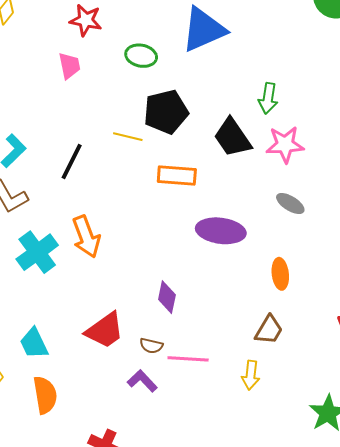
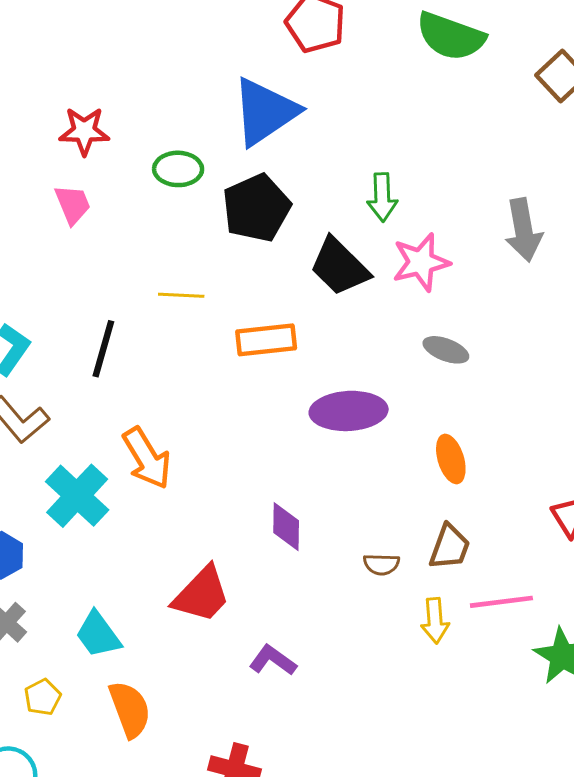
black pentagon: (166, 112) -> (257, 208), moved
brown semicircle: (151, 346) -> (381, 564), moved
pink line: (188, 359) -> (501, 602), moved

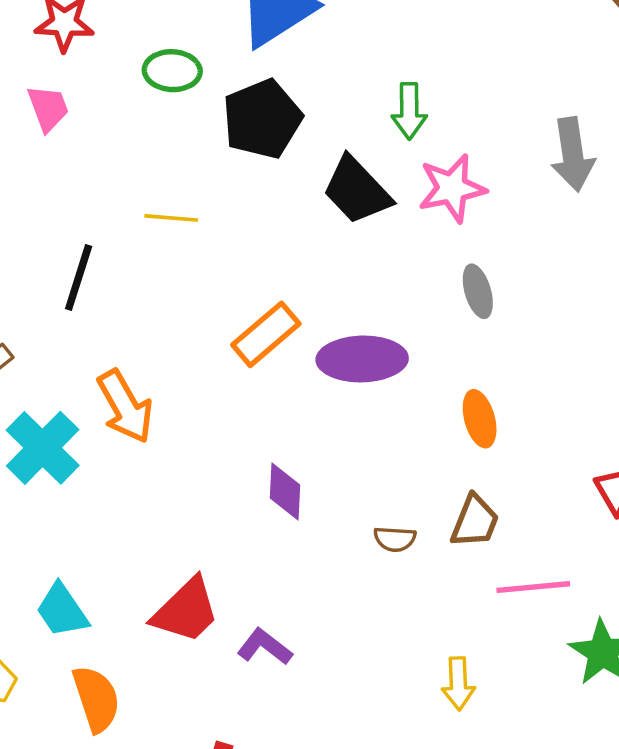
orange rectangle: (266, 340) -> (266, 334), moved, turned -36
gray ellipse: (446, 350) -> (478, 291), turned 51
red trapezoid: (202, 595) -> (186, 611), moved
yellow arrow: (435, 621) -> (458, 684), moved

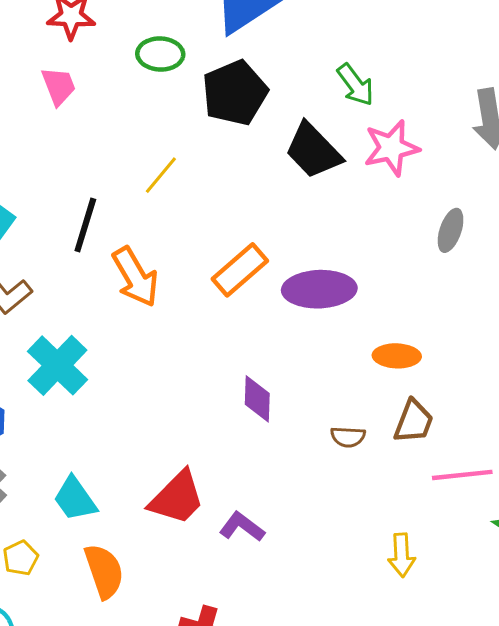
green arrow: (409, 111) -> (355, 85), turned -36
yellow line: (171, 218) -> (161, 175), turned -54
gray ellipse: (478, 291) -> (451, 230), moved, turned 36
orange arrow: (125, 407) -> (135, 277), moved
orange ellipse: (480, 419) -> (397, 356), moved, turned -72

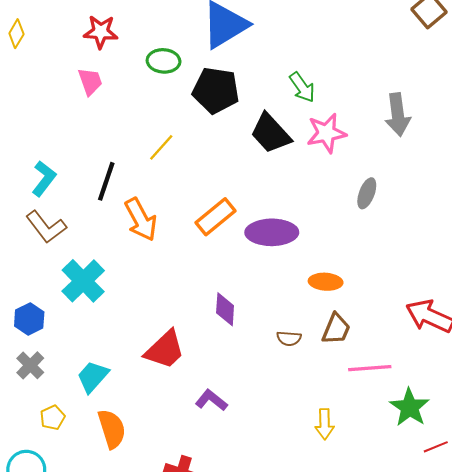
black pentagon: (235, 93) -> (216, 90), turned 30
red trapezoid: (177, 498) -> (165, 350), moved
cyan trapezoid: (75, 499) -> (93, 377), turned 75

